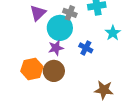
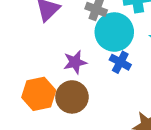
cyan circle: (60, 28) -> (114, 32), moved

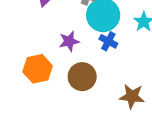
brown circle: (72, 97) -> (82, 77), moved

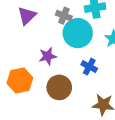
blue cross: (108, 41) -> (89, 67), moved

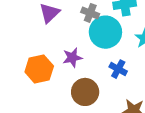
orange hexagon: (20, 80) -> (39, 69), moved

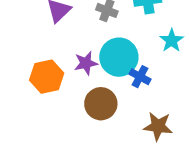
cyan circle: (105, 32) -> (119, 57), moved

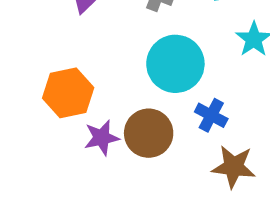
purple star: (86, 63) -> (102, 138), moved
blue cross: (140, 77) -> (211, 115), moved

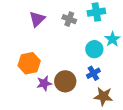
cyan circle: (175, 64) -> (94, 49), moved, size x0.7
blue cross: (211, 115) -> (93, 73), turned 32

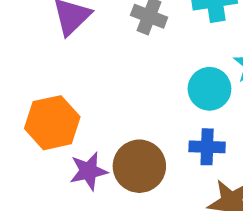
blue cross: (93, 73) -> (207, 147), turned 32

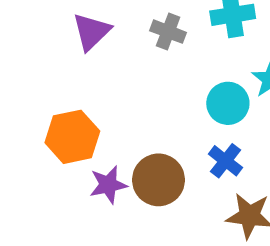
blue cross: (207, 147) -> (225, 161), turned 36

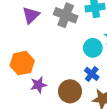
gray cross: (168, 32) -> (66, 15), size x1.5
brown circle: (158, 180) -> (70, 91), moved

